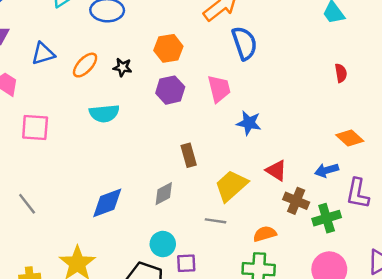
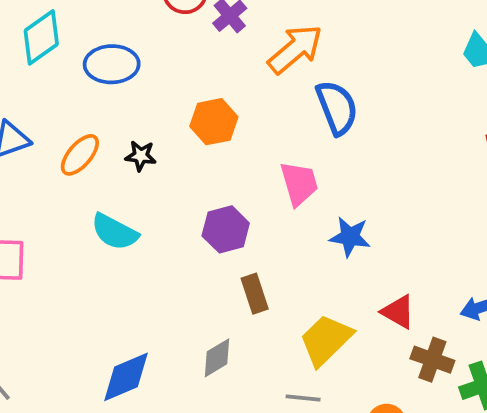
purple hexagon: (170, 90) -> (226, 229), moved
cyan semicircle: (104, 113) -> (115, 232), turned 36

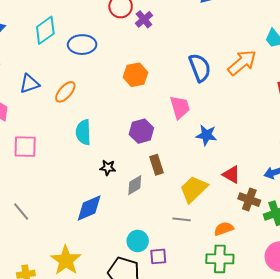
orange arrow: (295, 49) -> (242, 63), moved
black star: (141, 156) -> (108, 168), moved
cyan semicircle: (115, 232) -> (83, 132), turned 60
gray diamond: (217, 358) -> (135, 185), moved

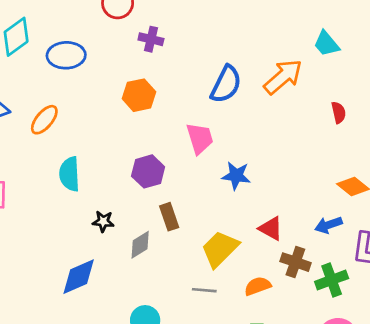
purple cross: (144, 19) -> (151, 39), moved, turned -36
blue semicircle: (200, 68) -> (226, 84), turned 48
orange semicircle: (224, 229) -> (258, 286), moved

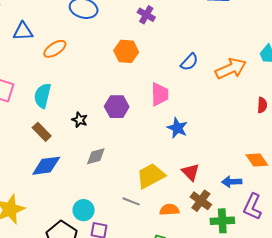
blue semicircle: (226, 84) -> (189, 62), size x0.7
cyan semicircle: (69, 174) -> (43, 96), moved
brown rectangle: (169, 217) -> (42, 132), moved, turned -42
black star: (103, 221) -> (80, 120), moved

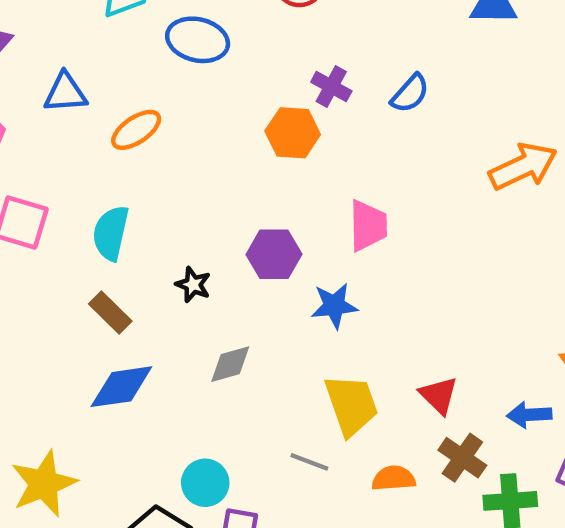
purple cross: (146, 15) -> (331, 86), moved
blue semicircle: (189, 62) -> (410, 94), moved
blue star: (177, 128) -> (334, 306), moved, turned -30
yellow trapezoid: (151, 176) -> (351, 405), turned 100

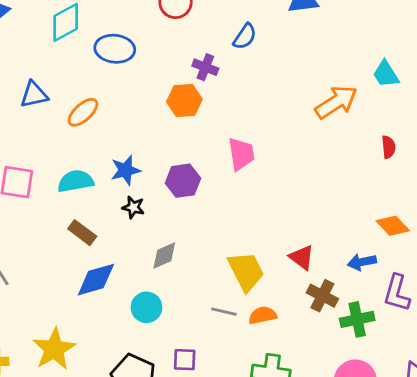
blue semicircle: (410, 94) -> (245, 36), moved
cyan semicircle: (111, 233) -> (76, 181), turned 75
blue star: (334, 306) -> (125, 170), moved
orange semicircle: (394, 478) -> (263, 315), moved
cyan circle: (205, 483) -> (146, 307), moved

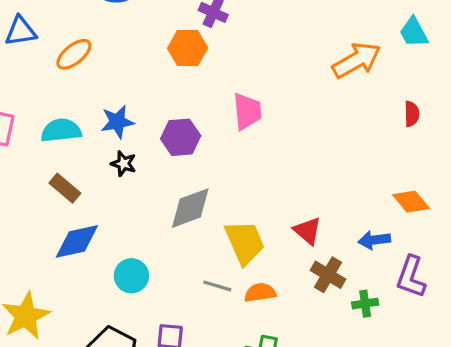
gray diamond: (164, 255) -> (190, 208), moved, size x1.4
green cross: (357, 319) -> (365, 304), size x0.7

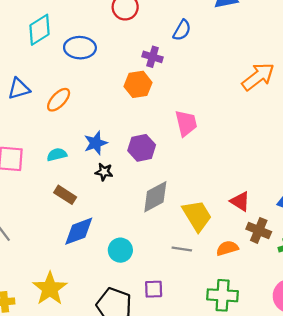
cyan semicircle: (61, 130) -> (57, 155), size x0.7
orange semicircle: (260, 293) -> (227, 248), moved

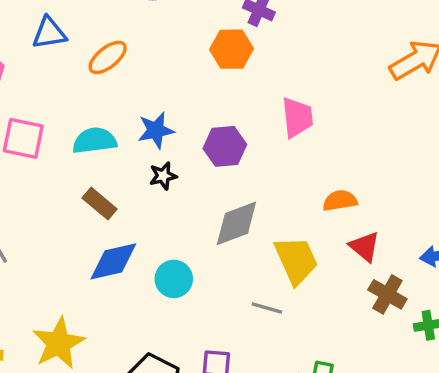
cyan semicircle: (57, 155) -> (95, 141), size x1.4
black star: (104, 172) -> (163, 176), turned -30
orange semicircle: (227, 248) -> (340, 201), moved
cyan circle: (120, 250) -> (174, 279), moved

